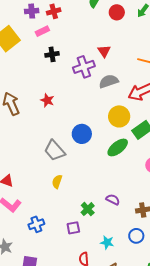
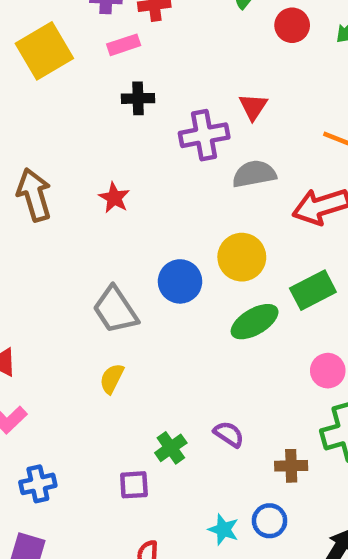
yellow circle: (119, 116) -> (242, 257), moved
blue cross: (36, 224) -> (38, 484), moved
cyan star: (107, 242) -> (223, 530), moved

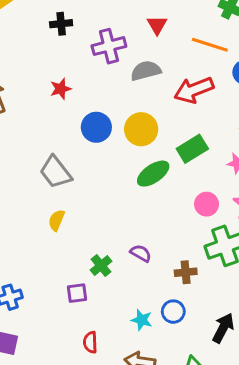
red triangle: (253, 107) -> (157, 25), moved
red star: (114, 198) -> (61, 89), moved, turned 30
blue circle: (180, 281) -> (96, 127), moved

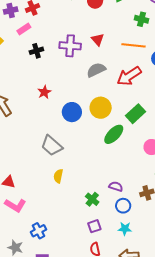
purple cross: (109, 46) -> (70, 46), moved, turned 30
purple square: (77, 293) -> (94, 226), moved
blue circle: (173, 312) -> (123, 206), moved

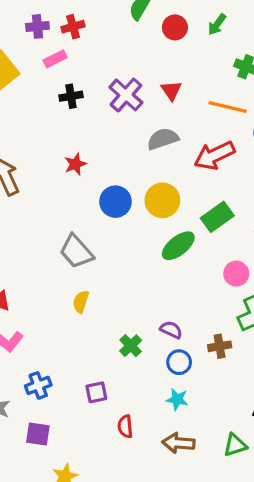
purple cross: (70, 46) -> (126, 95), turned 30
purple square: (94, 226) -> (96, 392), moved

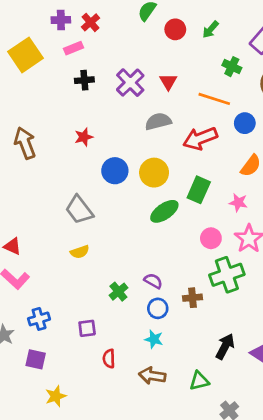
red cross: (73, 27) -> (90, 22), turned -30
green rectangle: (217, 217) -> (199, 190), turned -35
yellow semicircle: (81, 302) -> (80, 252), turned -132

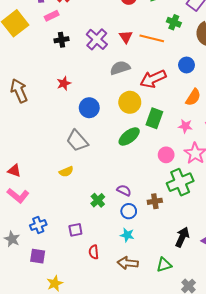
orange line: (214, 99) -> (152, 38), moved
yellow circle: (154, 173) -> (130, 102), moved
gray trapezoid: (79, 210) -> (77, 141), moved

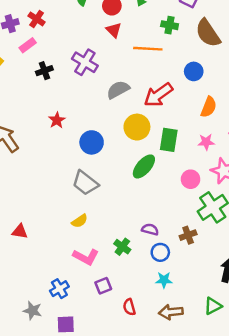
red triangle: (126, 37) -> (114, 30), moved
pink L-shape: (18, 196) -> (86, 257), moved

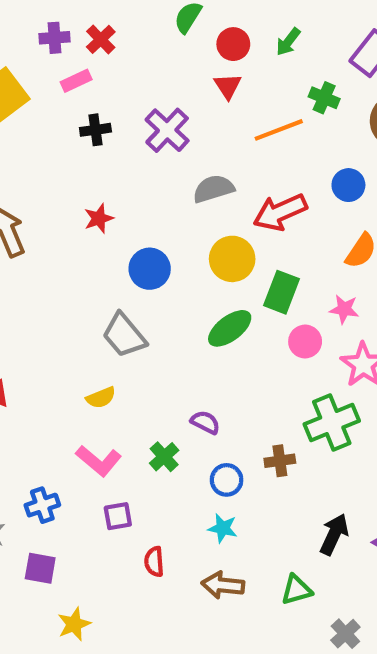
orange line: (148, 49) -> (279, 130), turned -36
pink circle: (191, 179) -> (305, 342), moved
purple semicircle: (150, 229) -> (205, 422), moved

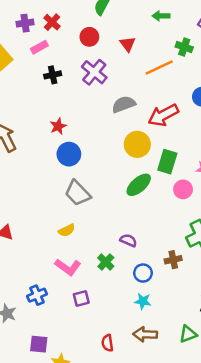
green arrow: (288, 42) -> (161, 16), turned 56
red circle: (233, 44) -> (89, 37), moved
blue circle: (150, 269) -> (69, 154), moved
red semicircle: (154, 562) -> (107, 343), moved
purple square: (40, 568) -> (39, 344), moved

